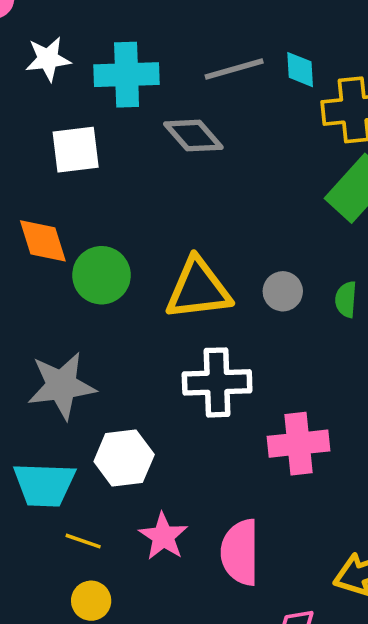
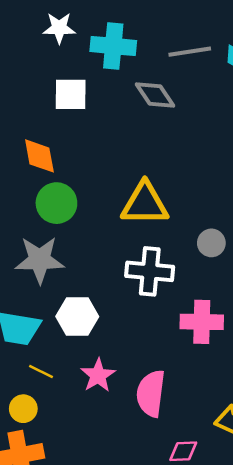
green circle: (101, 275) -> (56, 203), moved
gray circle: (283, 291) -> (211, 243), moved
yellow circle: (91, 601) -> (23, 409), moved

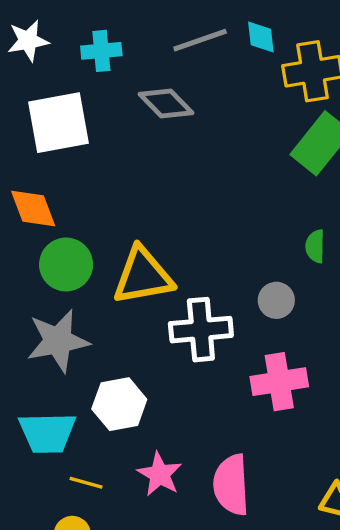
cyan cross: (113, 46) -> (101, 51), size x0.7
white square: (71, 94) -> (58, 123), size x1.4
yellow triangle: (145, 204) -> (143, 276), moved
gray circle: (211, 243) -> (276, 300), moved

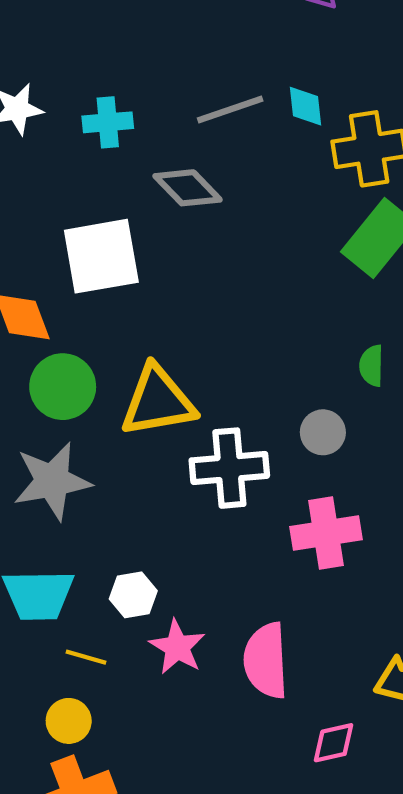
white square: (58, 123) -> (101, 256), moved
white hexagon: (119, 404) -> (133, 595), moved, size x0.7

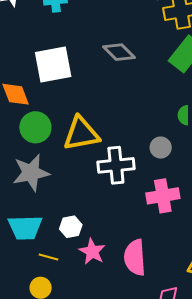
gray diamond: (188, 188) -> (119, 52), moved

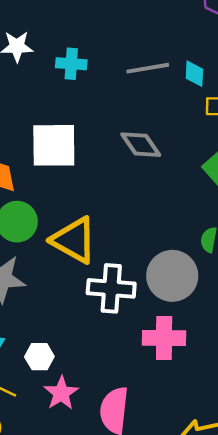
yellow triangle: (81, 134) -> (74, 240), turned 30
gray circle: (161, 148) -> (172, 276), size x1.8

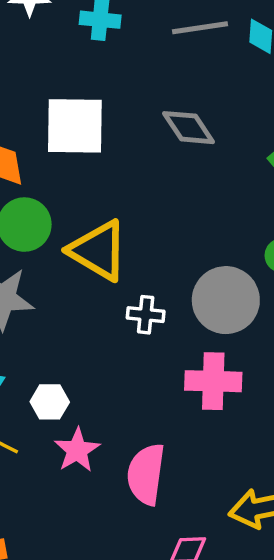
white cross: (111, 288) -> (146, 315), size x0.6

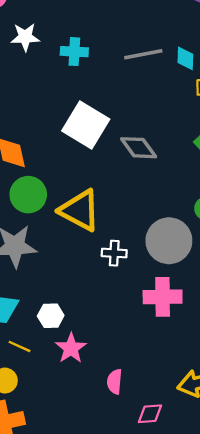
white square: (75, 126) -> (86, 125), moved, turned 33
gray diamond: (189, 128) -> (139, 148), moved
pink semicircle: (146, 474) -> (115, 382), moved, size x0.6

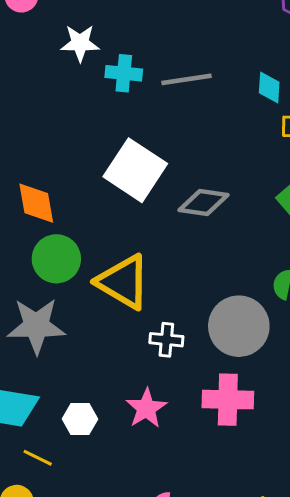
white star: (25, 37) -> (80, 43), moved
gray line: (143, 54) -> (187, 79), moved
gray diamond: (139, 148) -> (203, 203), turned -48
pink star: (71, 348) -> (146, 408), moved

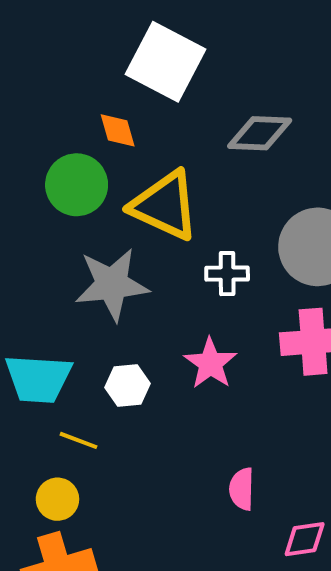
orange diamond: (36, 203) -> (118, 130), moved, size x0.7
gray diamond: (203, 203) -> (260, 133), moved
gray star: (36, 326) -> (112, 284), moved

